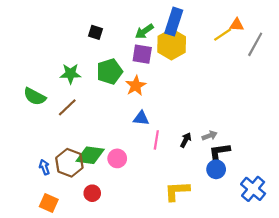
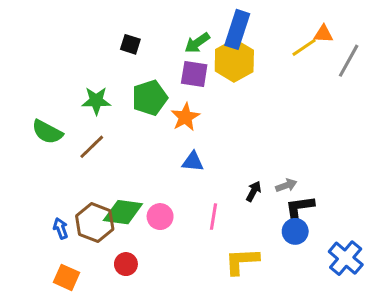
pink line: (156, 140) -> (214, 217), moved

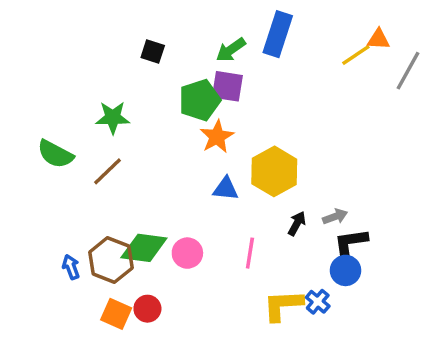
yellow hexagon: (234, 61) -> (274, 171), moved
green pentagon: (150, 98) -> (200, 100), moved
blue cross: (346, 258) -> (318, 302), moved, size x0.6
orange square: (67, 277) -> (116, 314), moved

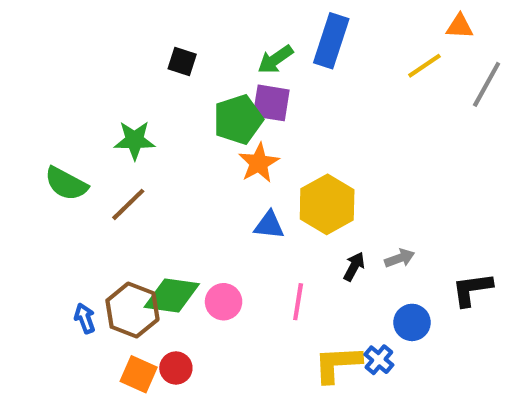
orange triangle: (378, 39) -> (460, 26), moved
black L-shape: (351, 243) -> (472, 289), moved

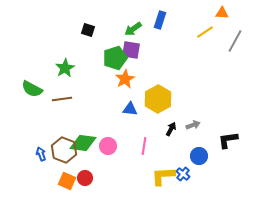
blue rectangle: (331, 41) -> (160, 20), size x0.7
green star: (134, 140) -> (65, 68), turned -30
brown line: (128, 204) -> (62, 99), turned 36

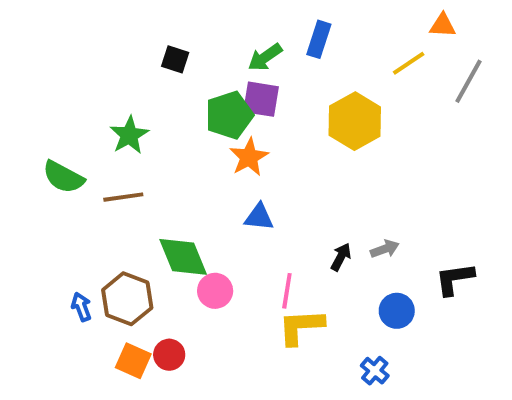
yellow hexagon: (158, 99) -> (355, 121), moved
green diamond: (83, 143) -> (183, 257), moved, turned 60
blue cross: (183, 174) -> (375, 371), moved
yellow L-shape: (163, 176) -> (301, 327), moved

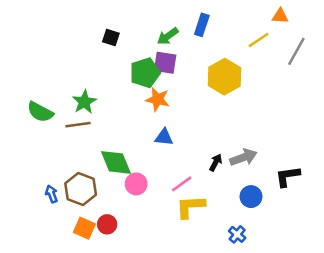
green star: (129, 135) -> (84, 102), moved
orange star: (249, 157) -> (158, 99), turned -30
gray arrow: (385, 249) -> (243, 157), size x1.5
pink line: (287, 291) -> (182, 184), turned 45

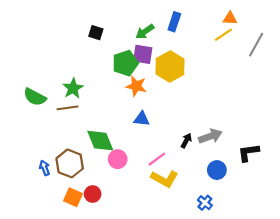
orange triangle: (280, 16) -> (230, 18), moved
yellow hexagon: (224, 77) -> (170, 66), moved
yellow L-shape: (190, 207) -> (165, 179), turned -148

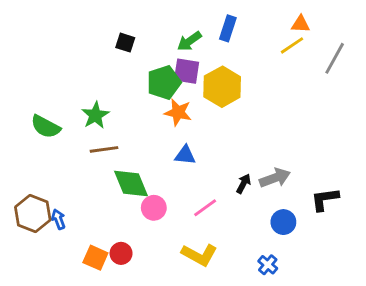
brown line: (67, 108) -> (104, 149), moved
brown hexagon: (70, 163) -> (33, 213), moved
yellow L-shape: (165, 179) -> (199, 255), moved

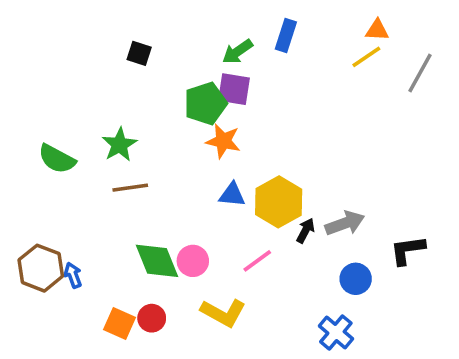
black square: (125, 43) -> (139, 53), moved
yellow hexagon: (222, 87) -> (279, 202), moved
green diamond: (131, 184) -> (157, 261), moved
yellow L-shape: (199, 255) -> (223, 313), moved
blue cross: (268, 265) -> (336, 332), size x1.4

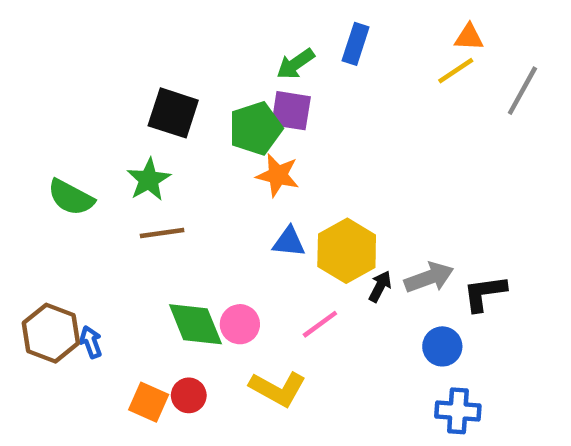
black square: (139, 53) -> (173, 113), moved, size x1.6
black L-shape: (407, 250) -> (485, 293), moved
blue cross: (336, 332) -> (458, 411), moved, turned -36

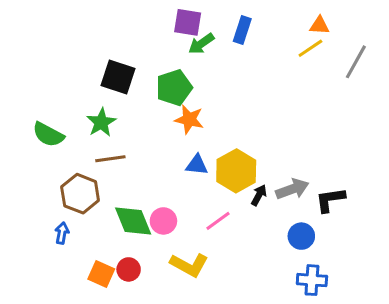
purple square: (291, 111) -> (188, 22), moved
brown hexagon: (51, 333) -> (80, 194), moved
blue arrow: (91, 342) -> (62, 233), turned 30

